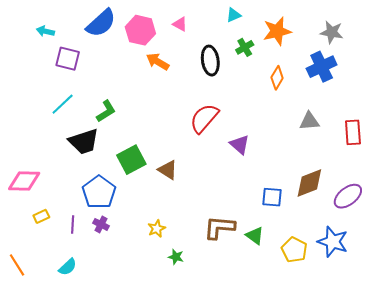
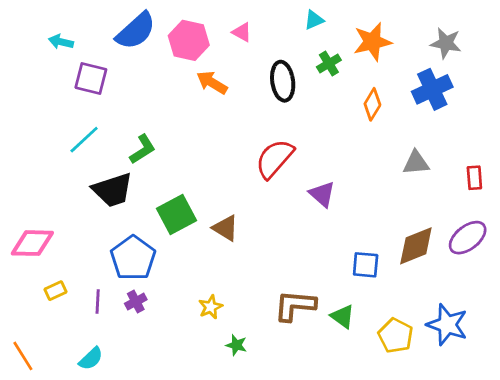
red rectangle: (353, 132) -> (474, 178), size x0.7
purple ellipse: (348, 196) -> (468, 238), moved
purple cross: (101, 224) -> (136, 302), turned 35

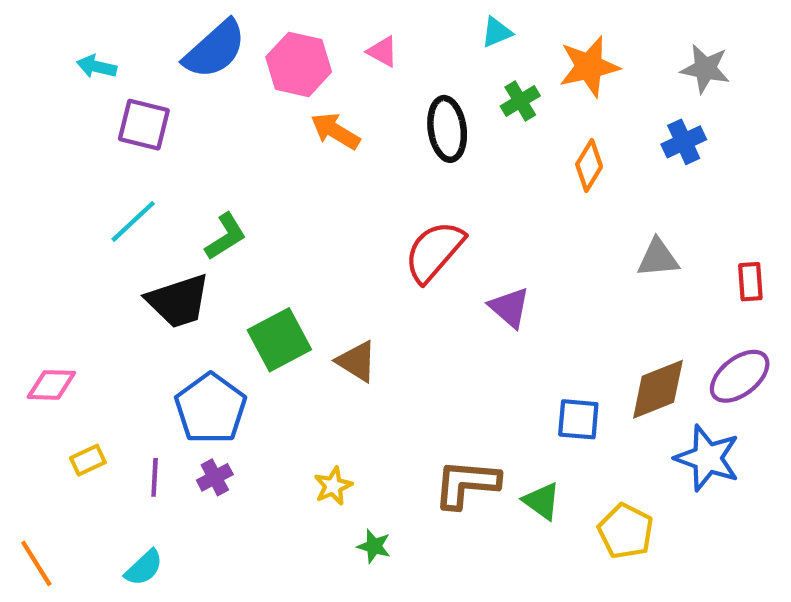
blue cross: (432, 89) -> (684, 142), size x0.7
pink diamond: (32, 243) -> (51, 385), size x0.7
blue star: (447, 325) -> (707, 458), moved

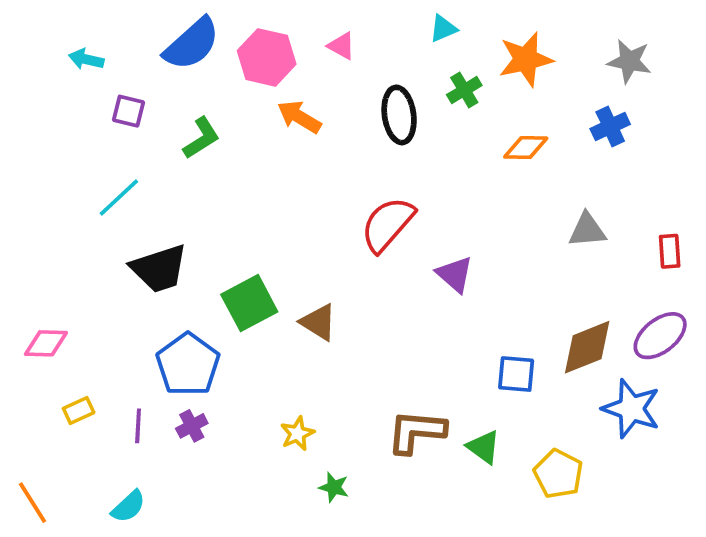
purple square: (144, 125) -> (128, 111), size x0.7
orange diamond: (589, 165) -> (526, 148), turned 60
green L-shape: (226, 236) -> (201, 138), moved

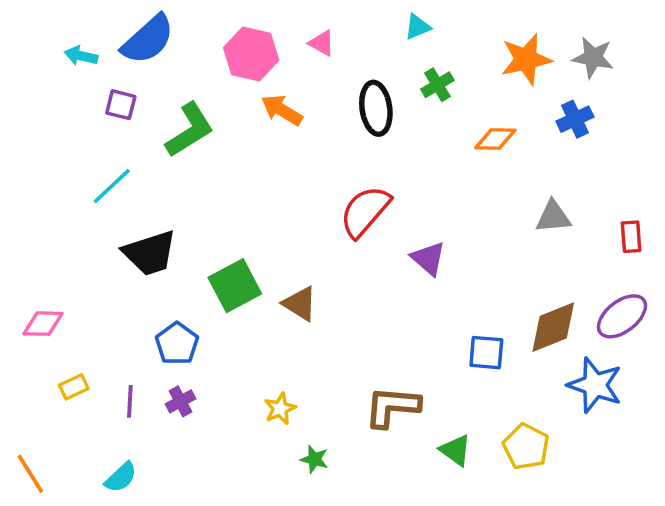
blue semicircle: (192, 44) -> (148, 40), moved
orange star: (526, 59) -> (526, 59), moved
green L-shape: (201, 138) -> (190, 130), size x1.4
blue pentagon: (188, 364) -> (177, 343), size x0.7
green triangle: (484, 447) -> (456, 450), moved

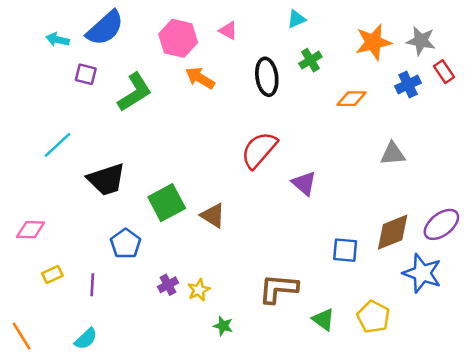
cyan line: (112, 186) -> (58, 145), moved
red rectangle: (631, 237) -> (444, 72), moved, turned -30
purple cross: (181, 401) -> (168, 285), moved

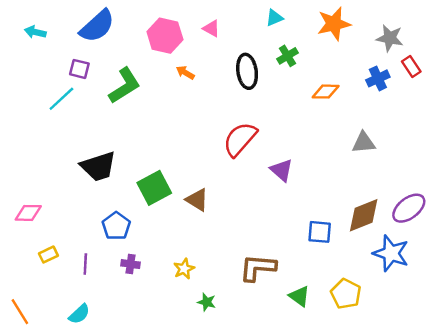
cyan arrow: (58, 40) -> (35, 32), moved
orange star: (373, 42) -> (334, 24), moved
orange arrow: (200, 78) -> (185, 73), size x0.7
cyan line: (58, 145) -> (61, 99), moved
purple cross: (168, 285) -> (130, 264), moved, turned 36

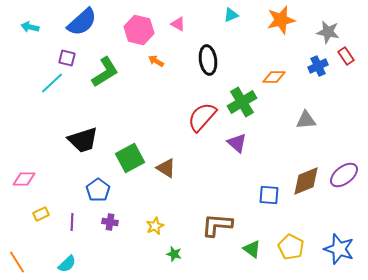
green cross: (287, 56) -> (242, 102), moved, size x1.6
blue star: (391, 253) -> (339, 249), moved

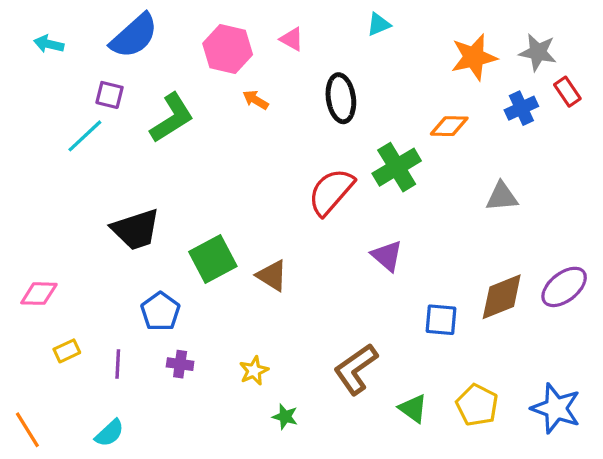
orange star: (281, 20) -> (474, 57), moved
purple triangle: (237, 143) -> (387, 256), moved
brown L-shape: (217, 225) -> (356, 369), turned -40

